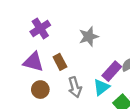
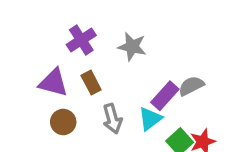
purple cross: (40, 28) -> (81, 40), moved
gray star: (89, 37) -> (132, 47), turned 30

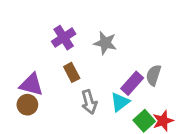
purple triangle: (53, 83) -> (31, 85), moved
gray semicircle: (191, 86) -> (154, 75), turned -45
brown circle: (63, 122) -> (27, 105), moved

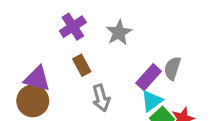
gray star: (105, 43) -> (119, 33), turned 30
cyan triangle: (120, 102) -> (152, 101), moved
brown circle: (27, 105) -> (33, 101), size x1.4

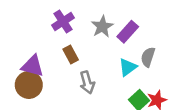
purple rectangle: (149, 77) -> (128, 32), moved
cyan triangle: (152, 101) -> (128, 67), moved

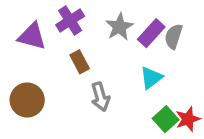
gray semicircle: (148, 57) -> (174, 36), moved
purple triangle: (33, 66) -> (32, 36), moved

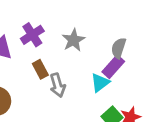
purple rectangle: (151, 33) -> (113, 67), moved
gray arrow: (100, 97) -> (58, 85), moved

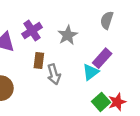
gray semicircle: (119, 48) -> (107, 20), moved
brown rectangle: (40, 69) -> (39, 61), turned 35

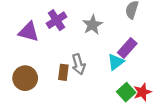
brown rectangle: (39, 61) -> (63, 72), moved

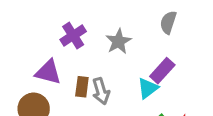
purple triangle: (29, 32) -> (48, 72), moved
brown rectangle: (63, 72) -> (82, 87), moved

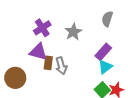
purple triangle: (48, 72) -> (38, 52), moved
cyan triangle: (148, 88) -> (105, 67), moved

